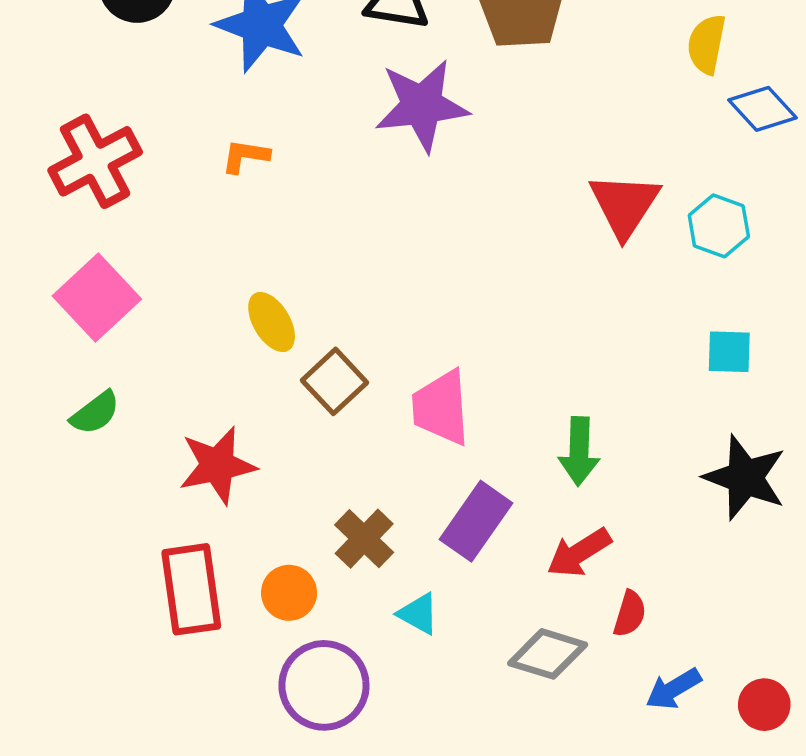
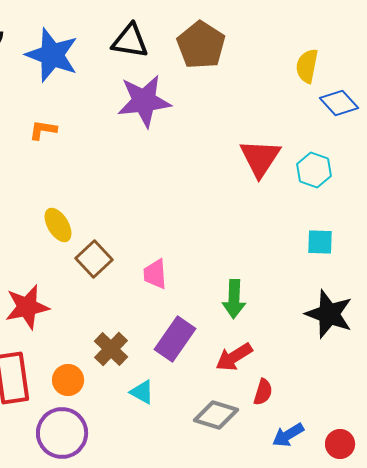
pink trapezoid: (441, 408) -> (155, 274), size x0.7
purple circle: (324, 685) -> (62, 433), moved

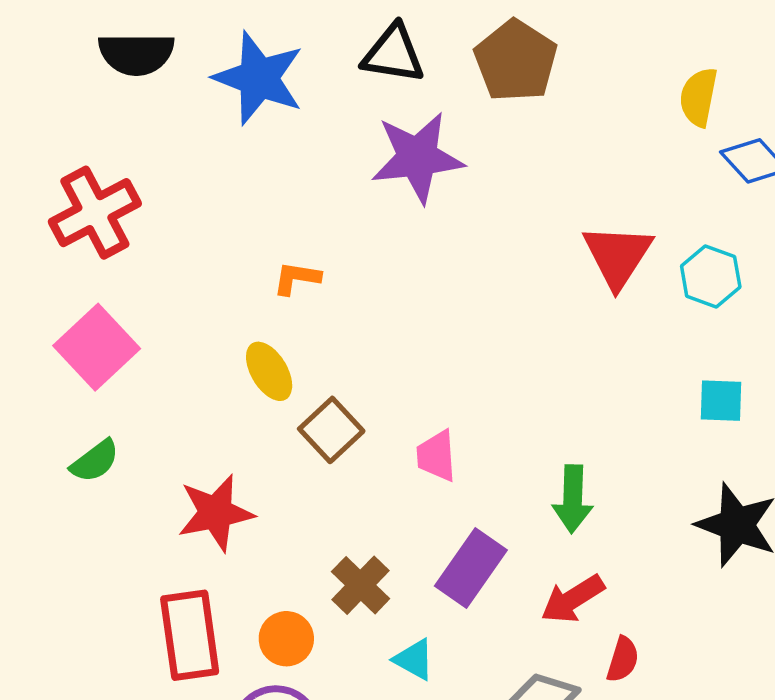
orange L-shape: (43, 130) -> (297, 278), moved

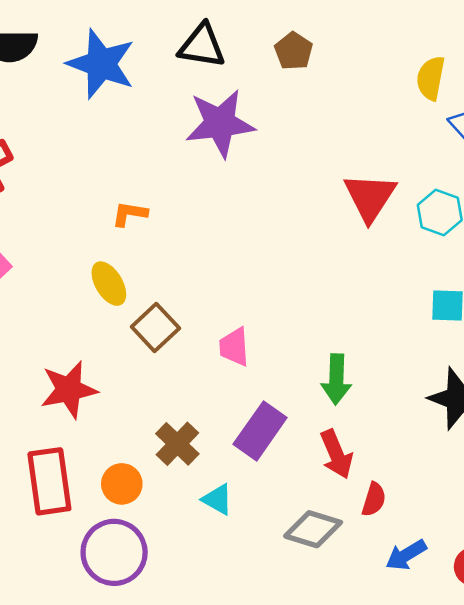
brown pentagon: (516, 61) -> (294, 51), size x0.6
red arrow: (573, 599) -> (336, 454), turned -81

